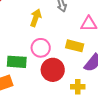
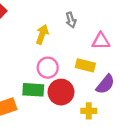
green rectangle: (17, 62) -> (33, 90), moved

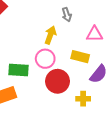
yellow arrow: (42, 34) -> (50, 35), moved
green rectangle: (33, 90) -> (19, 70), moved

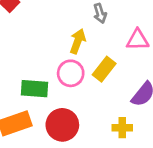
yellow rectangle: (80, 57) -> (104, 69), moved, turned -66
red circle: (58, 81) -> (62, 125), moved

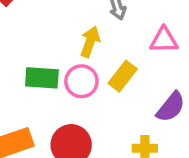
green rectangle: (34, 89) -> (42, 78), moved

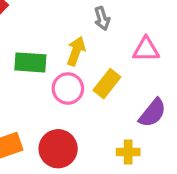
green rectangle: (42, 78) -> (30, 62), moved

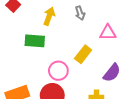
yellow arrow: (76, 51) -> (49, 16), moved
pink circle: (68, 88) -> (58, 71), moved

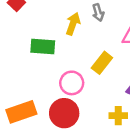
yellow arrow: (49, 16) -> (73, 24), moved

